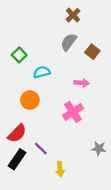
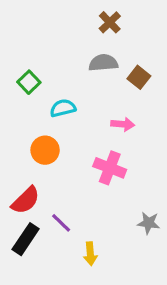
gray semicircle: (69, 42) -> (103, 63), turned 48
pink cross: (73, 112) -> (110, 168), turned -36

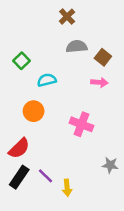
brown cross: (110, 22) -> (67, 17), moved
pink arrow: (123, 124) -> (99, 82), moved
purple line: (61, 223) -> (45, 176), moved

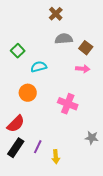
purple line: (45, 176) -> (38, 147), turned 72

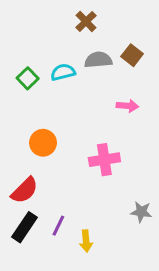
brown square: (86, 48) -> (132, 55), moved
cyan semicircle: (39, 67) -> (63, 72), moved
pink cross: (68, 104) -> (104, 160), turned -30

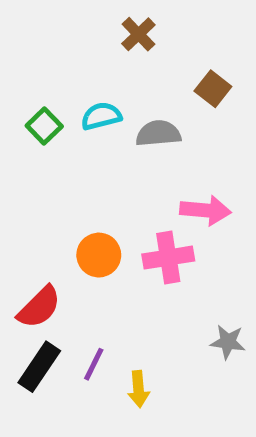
gray semicircle: (98, 60) -> (158, 133), moved
pink arrow: (127, 106) -> (205, 210), moved, size x1.4
orange circle: (43, 143) -> (99, 255), moved

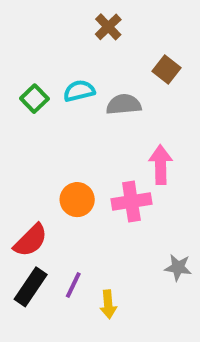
pink arrow: (205, 210) -> (161, 165), turned -96

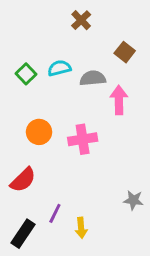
pink arrow: (161, 165) -> (119, 100), moved
orange circle: (77, 200) -> (39, 132), moved
pink cross: (131, 202) -> (83, 139), moved
black rectangle: (31, 287) -> (23, 234), moved

